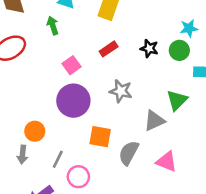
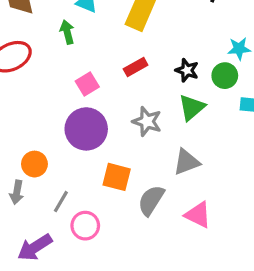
green triangle: (177, 100) -> (192, 107), moved

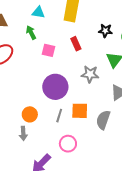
red rectangle: (136, 67) -> (76, 44), turned -72
black star: (187, 70) -> (105, 31), moved
pink square: (87, 84) -> (48, 50), moved, turned -32
gray line: (61, 202) -> (59, 116), moved

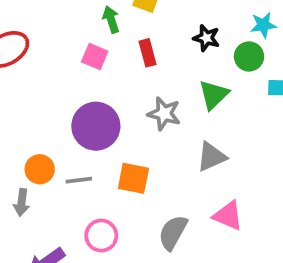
green arrow: (31, 33) -> (111, 19), moved
gray line: (59, 116) -> (79, 180), moved, turned 56
gray semicircle: (103, 120) -> (173, 233), moved

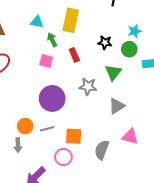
orange square: (133, 178) -> (74, 136), moved

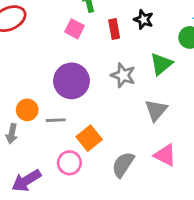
black star: (105, 42) -> (144, 20), moved
gray triangle: (117, 106) -> (156, 110), turned -30
orange square: (74, 136) -> (89, 138), turned 36

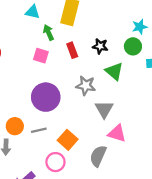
black star: (144, 20) -> (100, 46), moved
green triangle: (161, 64) -> (114, 71), turned -30
gray triangle: (156, 110) -> (104, 109), moved
pink triangle: (165, 155) -> (117, 133), moved

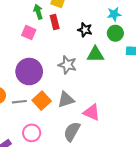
cyan star: (140, 27) -> (114, 14), moved
red rectangle: (72, 50) -> (55, 22), moved
green triangle: (114, 71) -> (95, 54), turned -48
gray triangle: (104, 109) -> (66, 100), moved, turned 36
orange square: (68, 140) -> (42, 101), moved

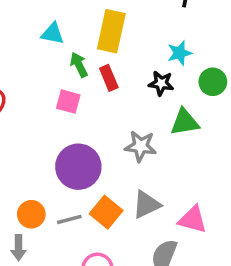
cyan star: (114, 14) -> (180, 53), moved

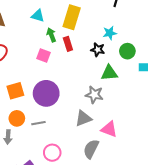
gray star: (141, 146) -> (94, 95), moved
orange square: (106, 212) -> (15, 91), moved, turned 30

